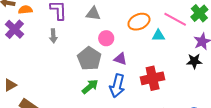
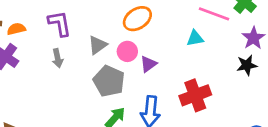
gray triangle: (93, 14) -> (97, 45), moved, turned -35
orange ellipse: (139, 22) -> (137, 19), moved
purple triangle: (120, 59) -> (148, 64), moved, turned -48

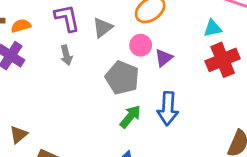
gray triangle: (97, 45) -> (103, 28), moved
red cross: (195, 95) -> (223, 60), moved

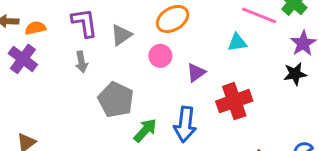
purple triangle: (164, 58) -> (196, 73), moved
red cross: (223, 60) -> (234, 101), moved
gray pentagon: (122, 78) -> (116, 100), moved

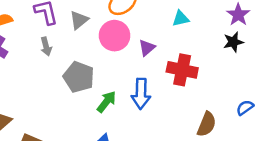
pink circle: (160, 56) -> (115, 36), size x1.5
red cross: (234, 101) -> (182, 70), turned 36

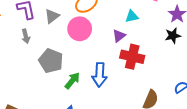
purple triangle: (147, 48) -> (119, 36), moved

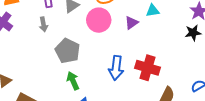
purple triangle: (119, 36) -> (131, 23), moved
red cross: (132, 57) -> (148, 68), moved
green arrow: (72, 81) -> (73, 81), moved, turned -66

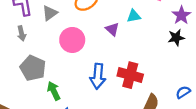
pink circle: (99, 20) -> (72, 40), moved
purple triangle: (131, 23) -> (112, 29), turned -40
gray pentagon: (68, 51) -> (33, 68), moved

